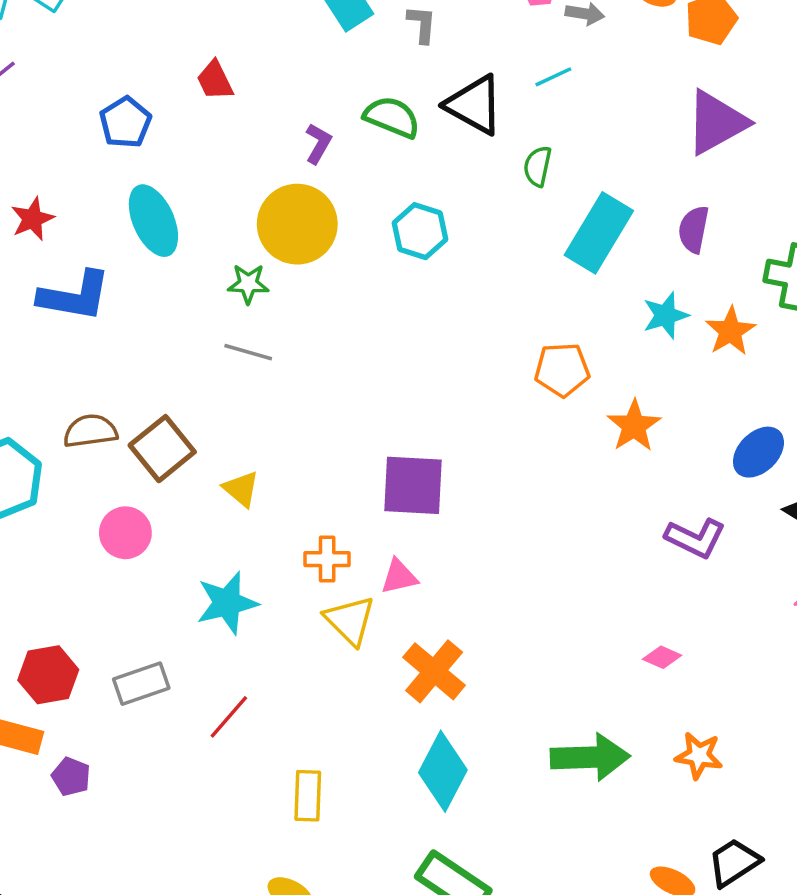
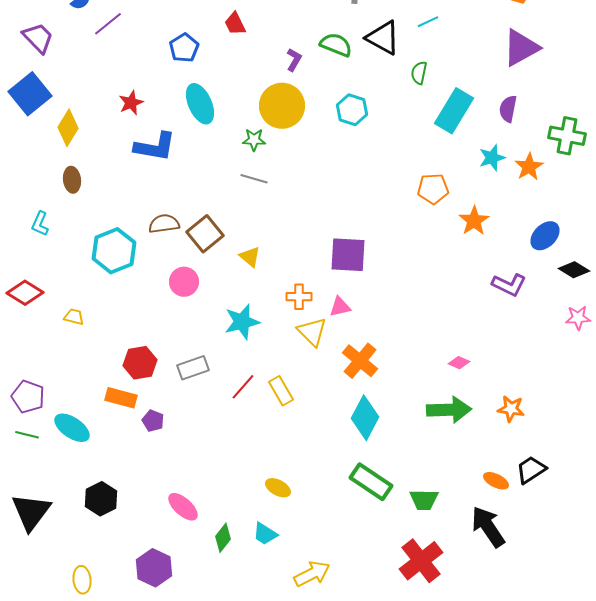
pink diamond: (662, 657) -> (459, 363), moved
yellow rectangle: (308, 796) -> (281, 391), moved, turned -32

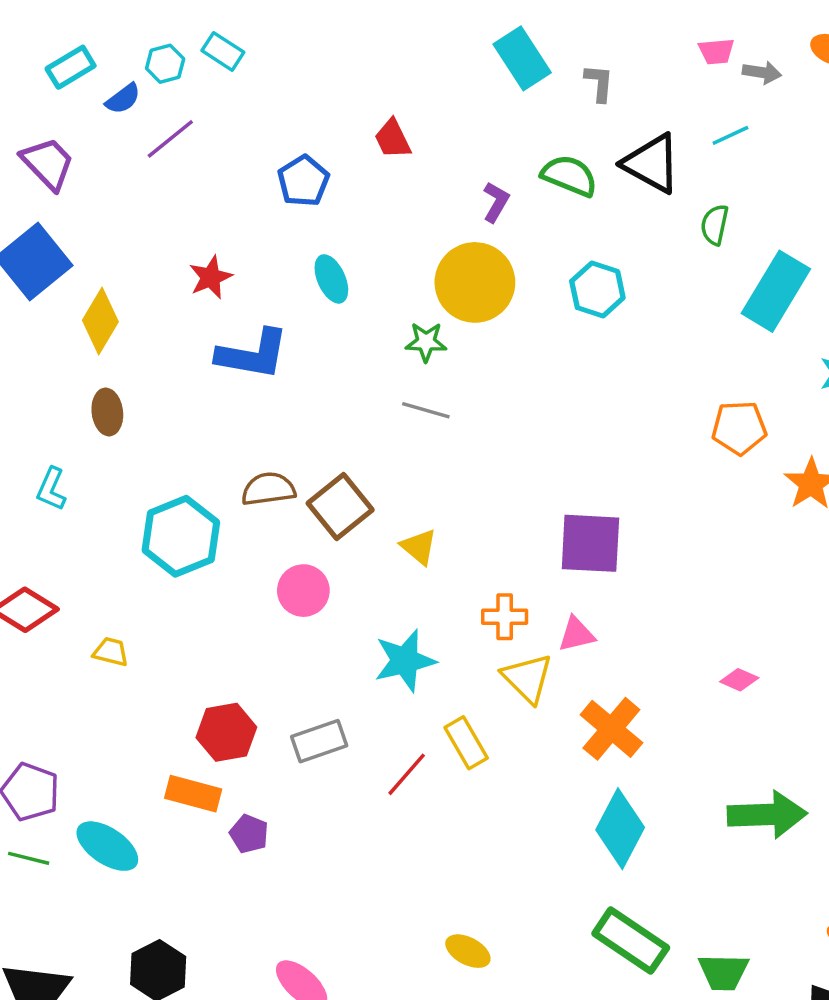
cyan ellipse: (200, 104) -> (331, 279), size x0.7
pink diamond: (459, 363) -> (739, 680), moved
yellow rectangle: (281, 391) -> (466, 743), moved

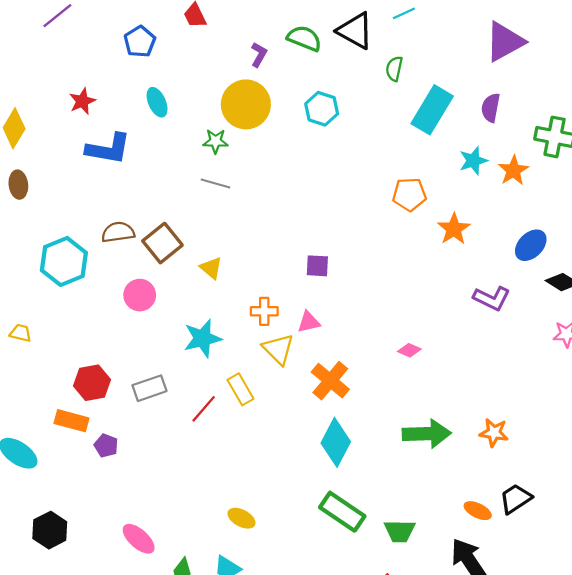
purple square: (590, 543) -> (317, 266), size x0.6

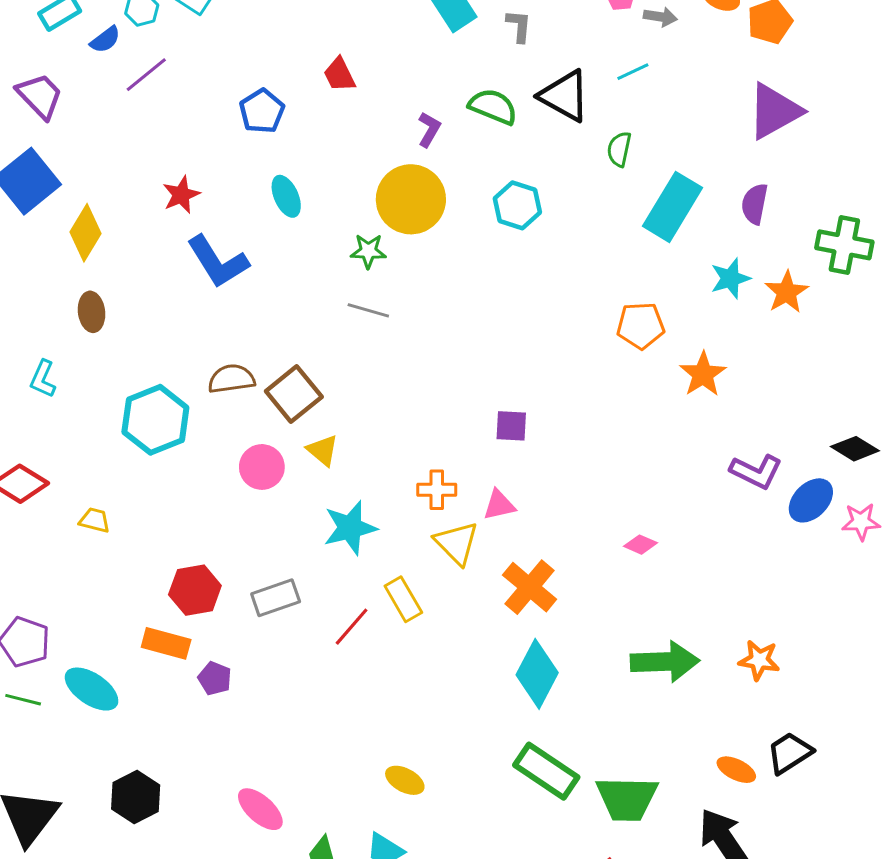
blue L-shape: (108, 149) -> (218, 262), turned 48
blue ellipse: (531, 245) -> (811, 500), moved
yellow triangle: (211, 268) -> (323, 450), moved
green trapezoid: (400, 531) -> (627, 799), size x1.4

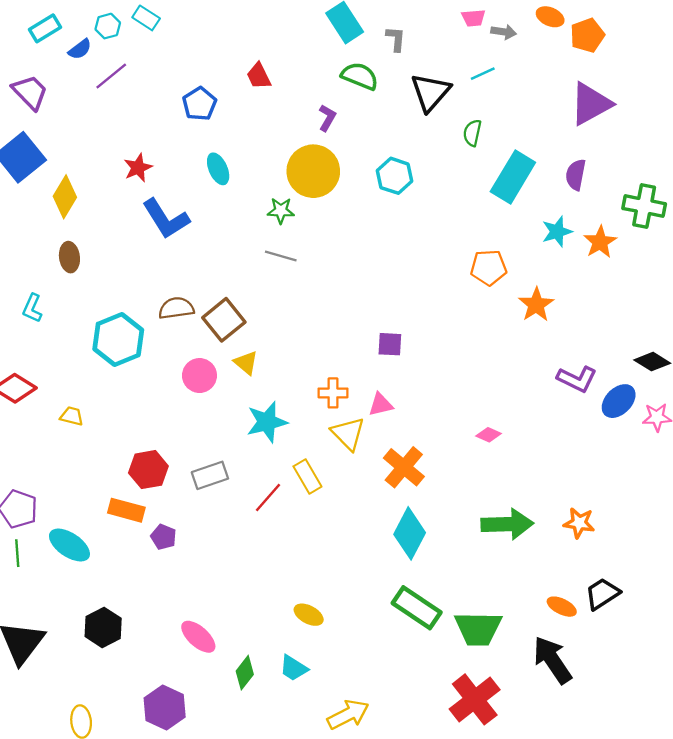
black triangle: (564, 96) -> (431, 92), turned 42
green semicircle: (493, 107) -> (360, 76), moved
green line: (23, 700) -> (17, 553), turned 72

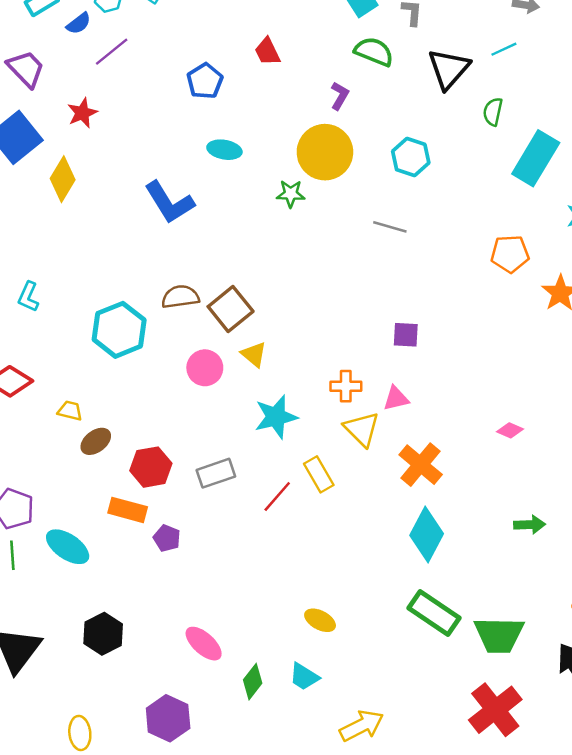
red star: (138, 168) -> (82, 113), moved
cyan ellipse: (218, 169) -> (224, 150), turned -56
gray line: (281, 256) -> (390, 227), moved
brown ellipse: (69, 257) -> (96, 441), moved, turned 60
green arrow: (507, 524) -> (530, 525), size x0.6

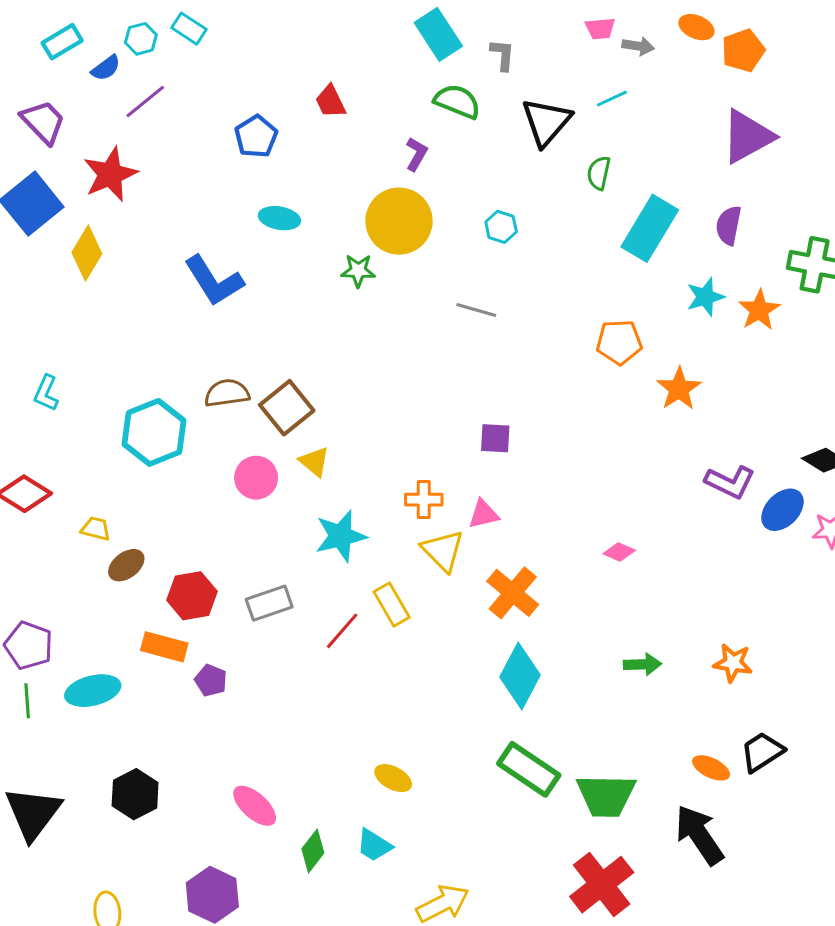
red star: (82, 113) -> (110, 174), size x1.5
cyan hexagon: (411, 157) -> (501, 227), size x0.7
cyan ellipse: (68, 547) -> (93, 691), turned -48

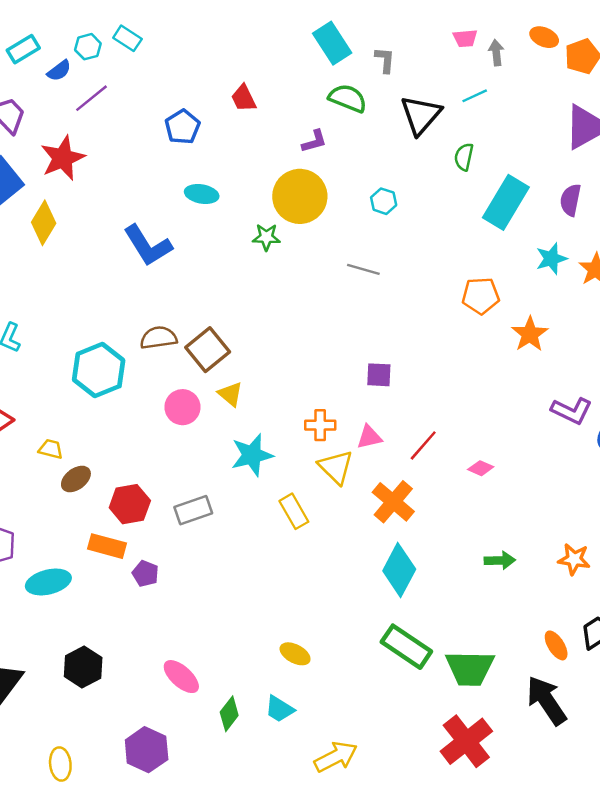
gray arrow: (638, 46) -> (496, 53), turned -105
purple L-shape: (416, 154) -> (314, 141), turned 44
red line: (342, 631) -> (423, 445), moved
orange ellipse: (711, 768) -> (556, 645), turned 32

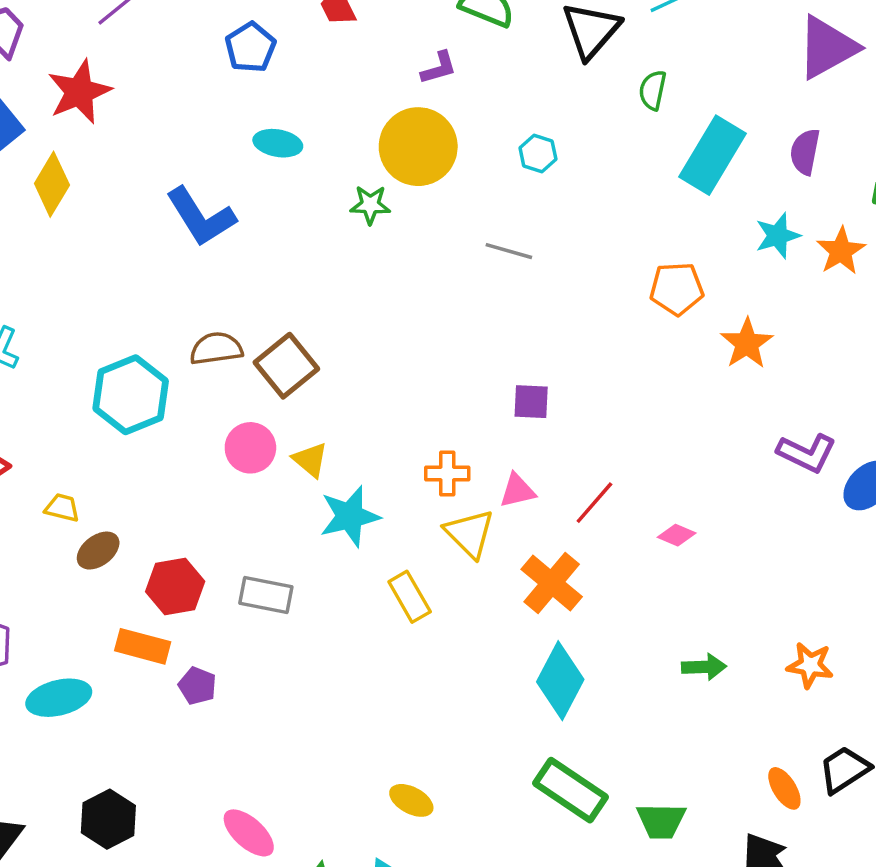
yellow triangle: (230, 394) -> (310, 460), moved
gray rectangle: (193, 510) -> (266, 595), turned 30
green trapezoid: (470, 668) -> (661, 821), size x0.7

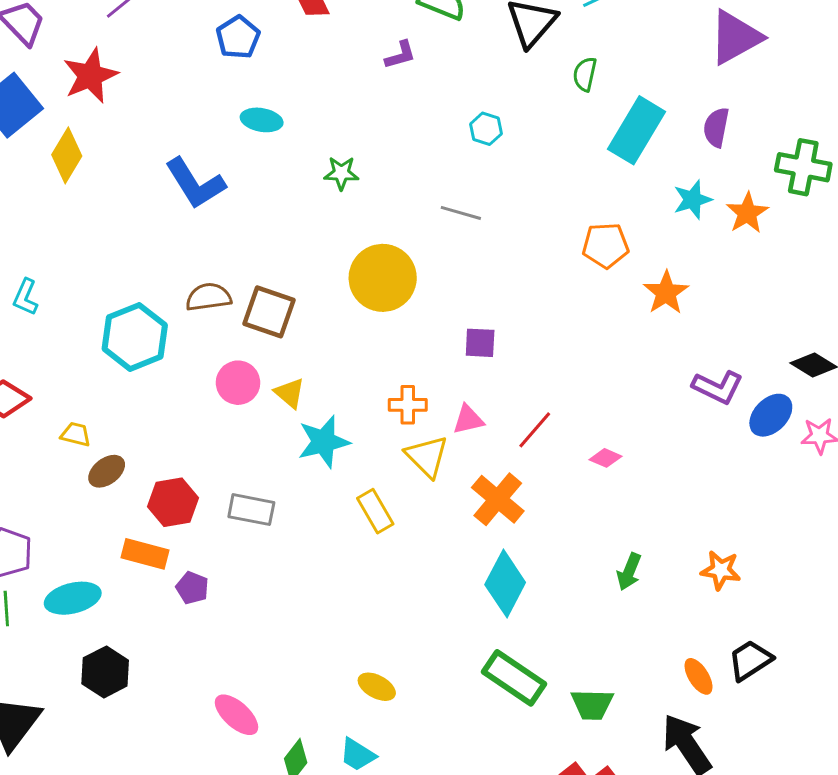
yellow circle: (418, 147) -> (383, 278), moved
brown square: (286, 366) -> (269, 312), turned -32
green arrow: (704, 667) -> (629, 572), turned 114
black hexagon: (108, 819) -> (105, 672), moved

